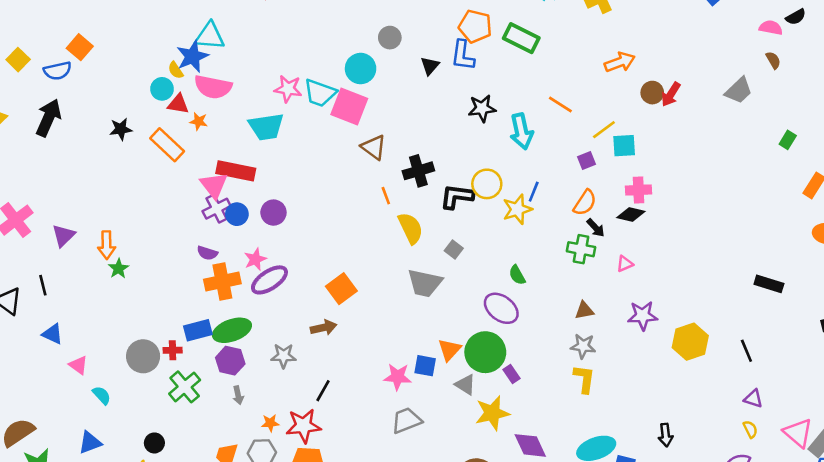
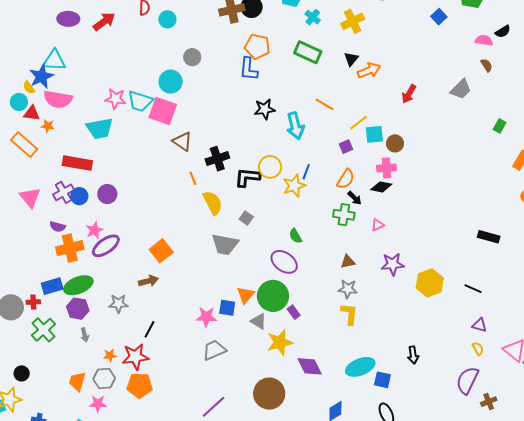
green rectangle: (521, 38) -> (308, 52), moved
black triangle: (430, 66) -> (351, 59), moved
brown circle: (652, 93) -> (395, 143), moved
pink triangle: (214, 185) -> (30, 197), moved
black line: (746, 351) -> (473, 289), turned -42

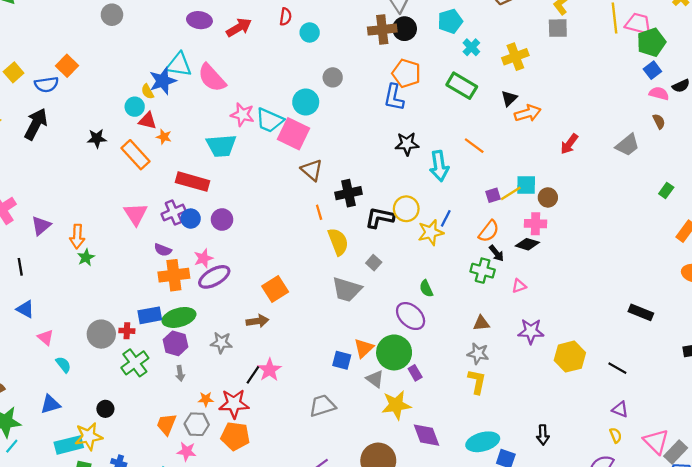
blue square: (439, 17) -> (652, 70), moved
pink semicircle: (58, 99) -> (212, 78), moved, turned 32
yellow line: (359, 123) -> (511, 193), moved
pink star: (206, 317) -> (269, 370), moved, turned 30

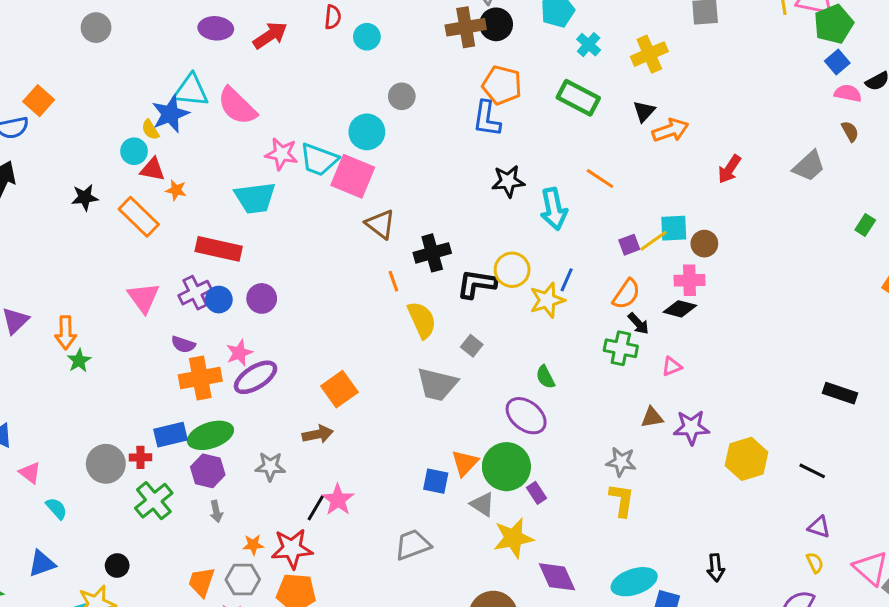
brown triangle: (481, 323) -> (652, 417), moved

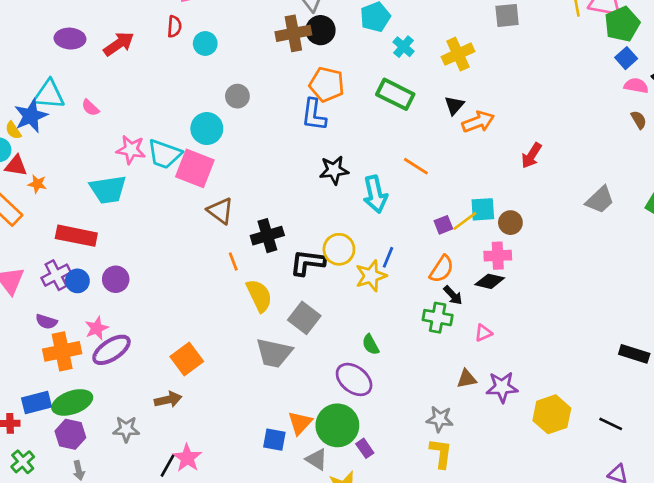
pink semicircle: (237, 106) -> (90, 108), size x0.5
gray trapezoid: (809, 166) -> (600, 200), moved
gray square: (472, 346) -> (304, 318), size x1.6
green cross: (154, 501) -> (23, 462), size x0.7

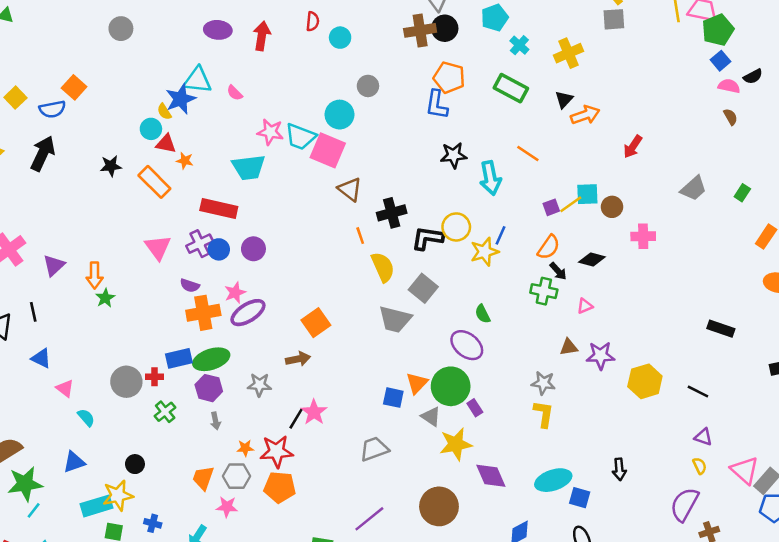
red arrow: (119, 44) -> (262, 36), turned -48
pink cross: (498, 256) -> (643, 236), moved

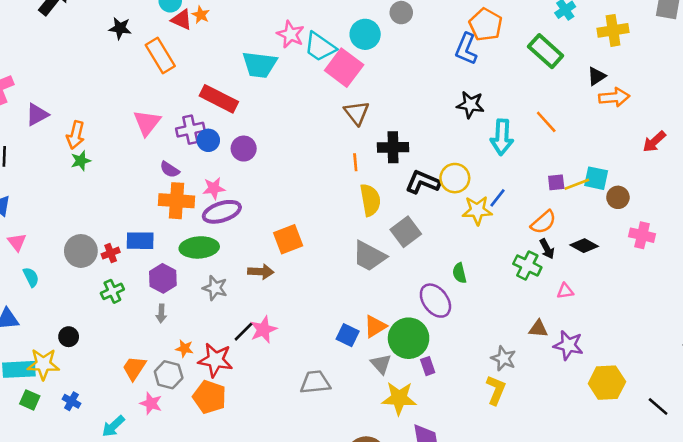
orange star: (185, 161) -> (201, 15), moved
green ellipse: (211, 359) -> (199, 247), moved
red cross: (154, 377) -> (111, 253), turned -35

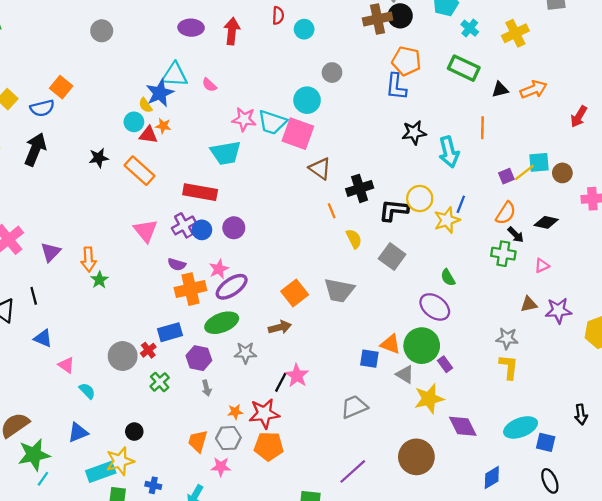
black triangle: (597, 76) -> (500, 89), moved, turned 36
orange line: (546, 122) -> (482, 128), turned 60
yellow semicircle: (370, 200) -> (354, 239), size x0.7
gray trapezoid: (369, 256) -> (339, 290), moved
orange triangle: (375, 326) -> (390, 344), turned -50

